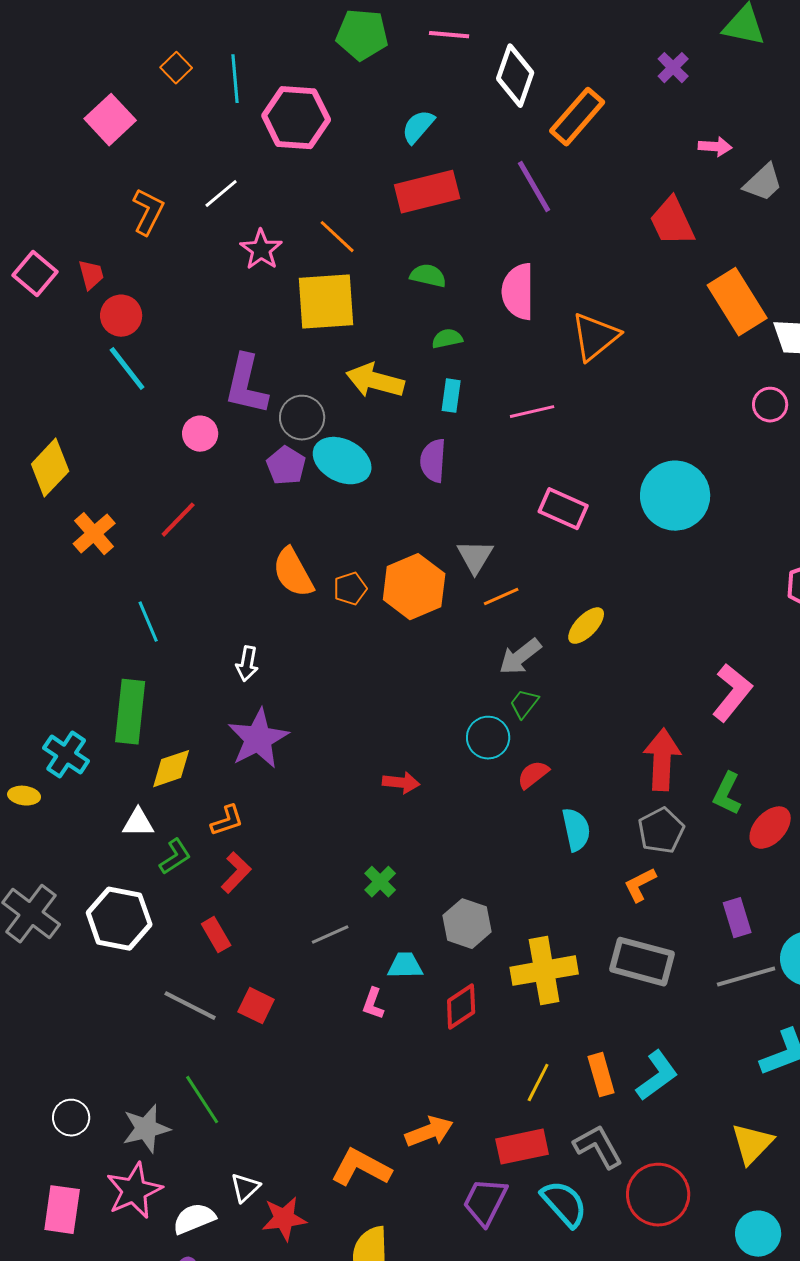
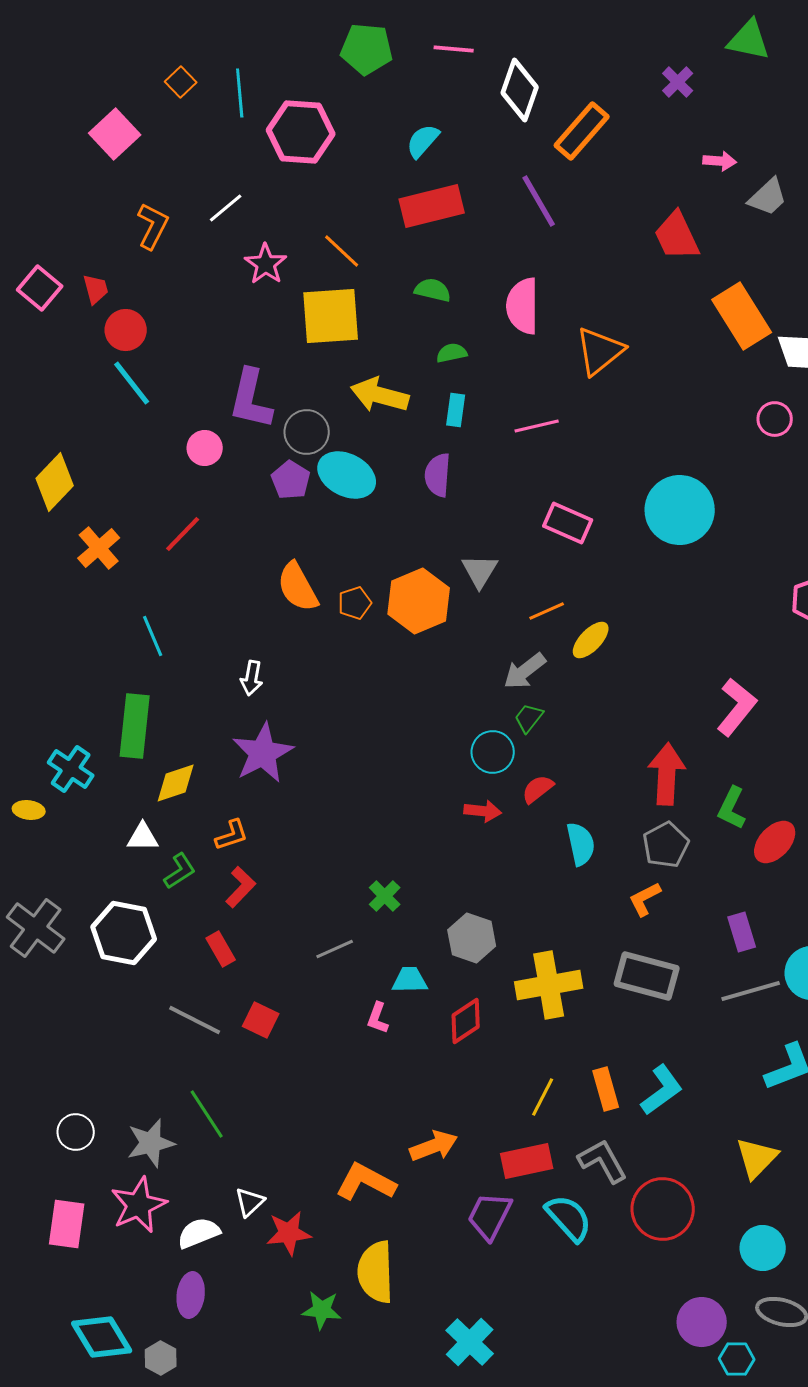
orange line: (501, 597) -> (547, 611), moved
red arrow: (401, 783) -> (483, 811), moved

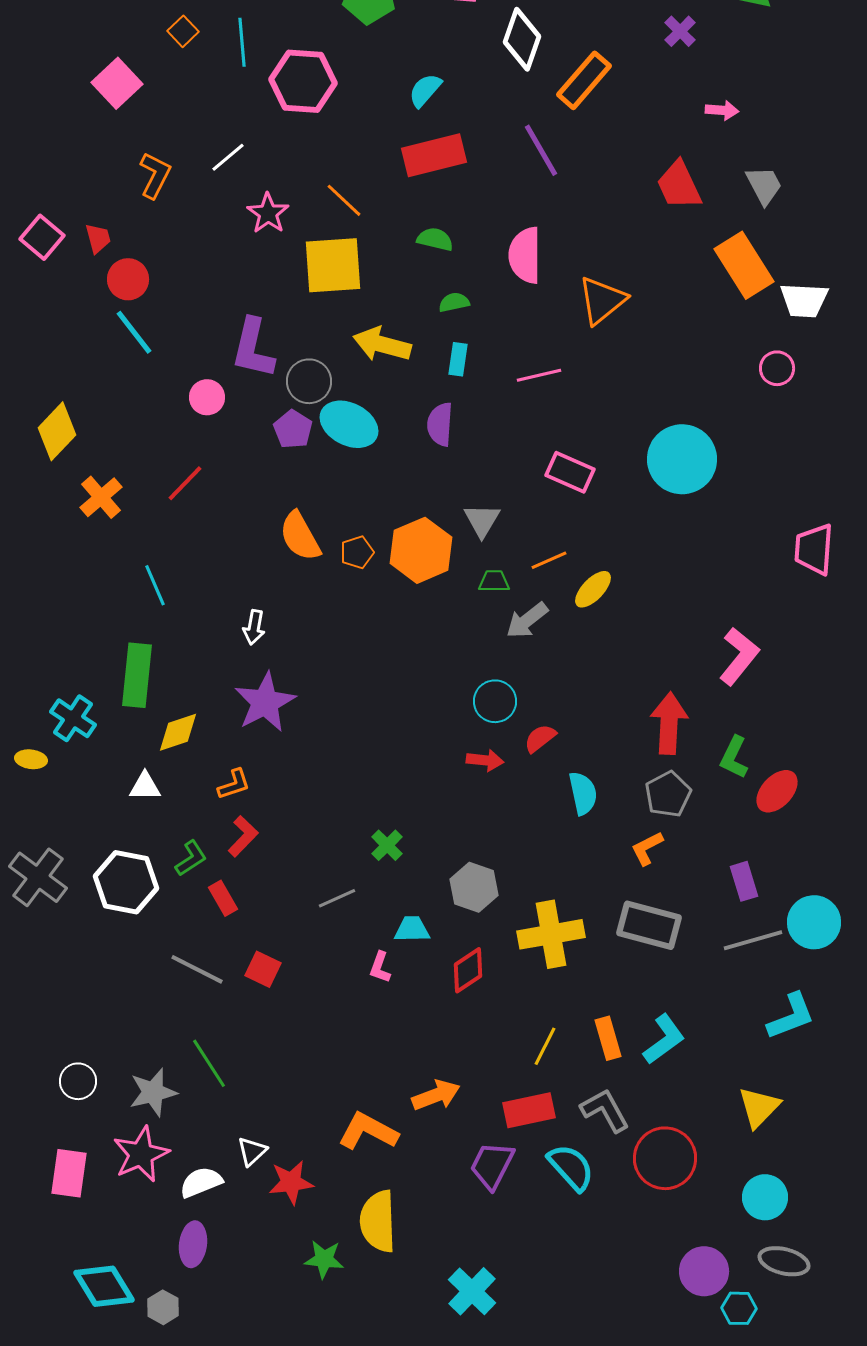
gray trapezoid: (768, 197) -> (764, 185), moved, turned -75
green trapezoid: (529, 718) -> (494, 581), moved, turned 52
green L-shape: (180, 871) -> (191, 858), moved

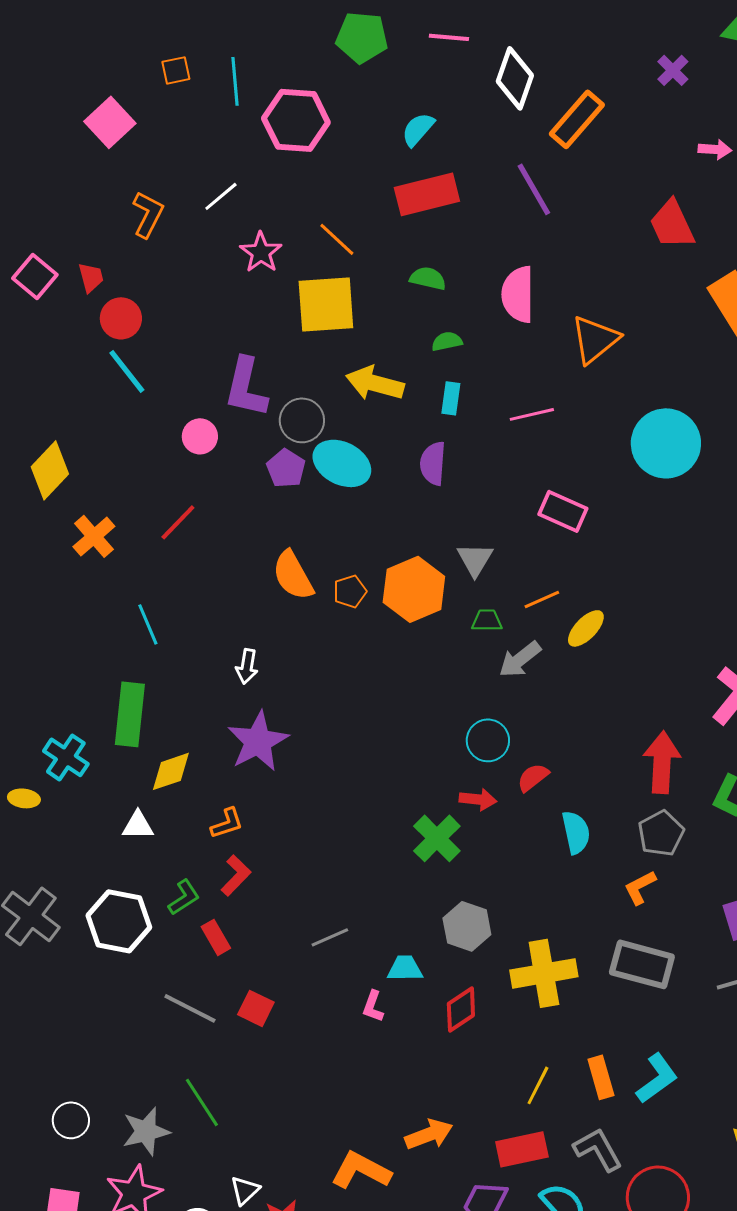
orange square: (183, 31) -> (176, 70), turned 32
cyan circle: (682, 459) -> (666, 443), moved
green cross: (387, 845) -> (437, 838), moved, size x1.5

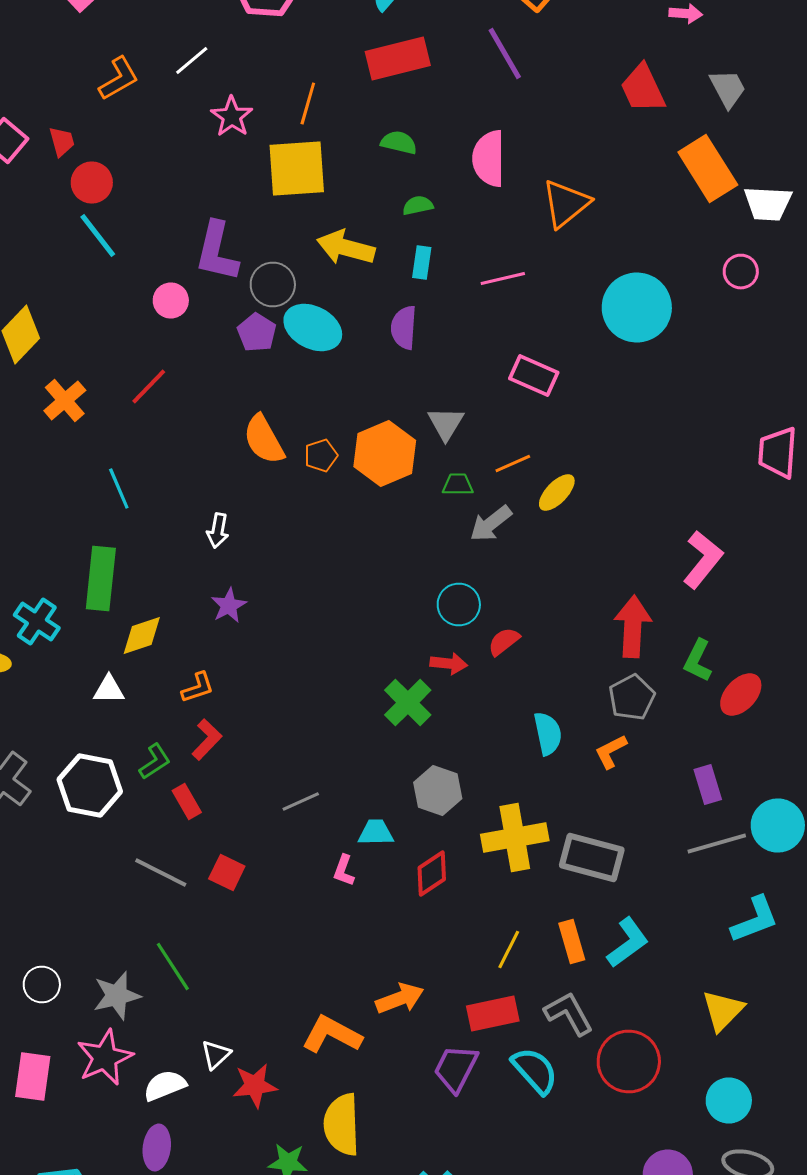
orange L-shape: (148, 214) -> (119, 78), turned 33
orange line: (337, 239) -> (308, 104), turned 63
purple star: (258, 741) -> (229, 606), size x0.6
cyan semicircle: (576, 832) -> (548, 734), moved
gray rectangle: (642, 964) -> (592, 858), moved

